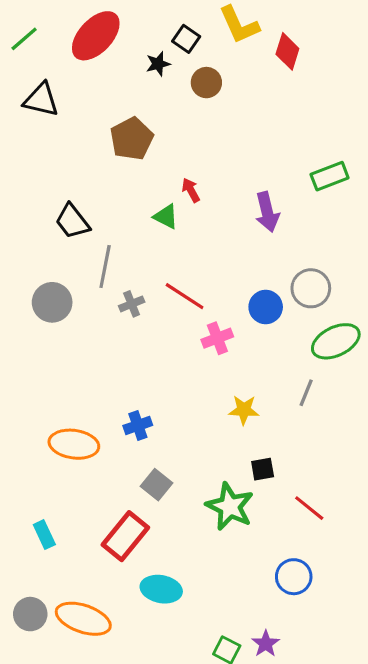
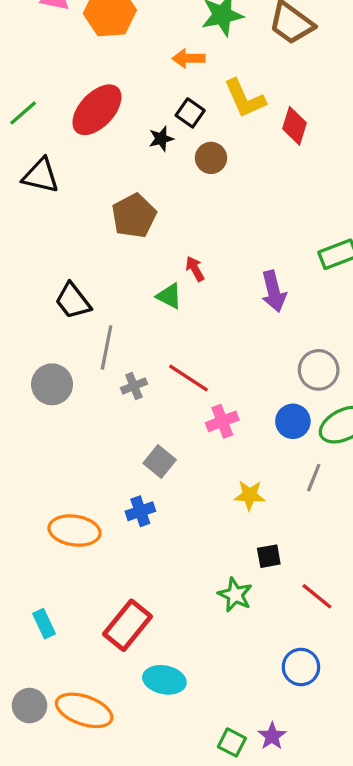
blue circle: (266, 307) -> (293, 421), moved
gray square: (157, 485) -> (160, 461), moved
green star: (230, 507) -> (235, 595), size x0.7

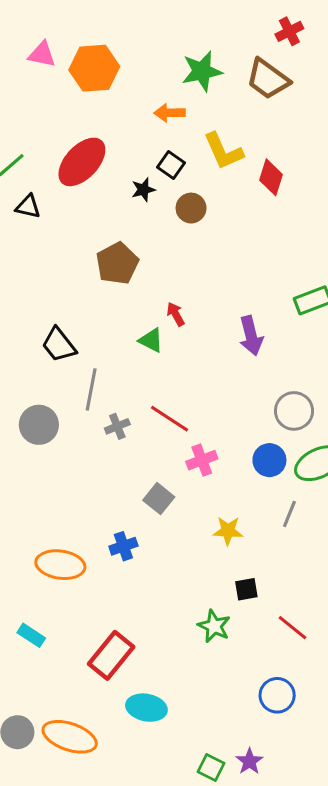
black triangle: (41, 176) -> (28, 207), moved, size x0.7
gray square: (160, 461) -> (159, 499), moved
cyan rectangle: (44, 624) -> (31, 635), moved, turned -32

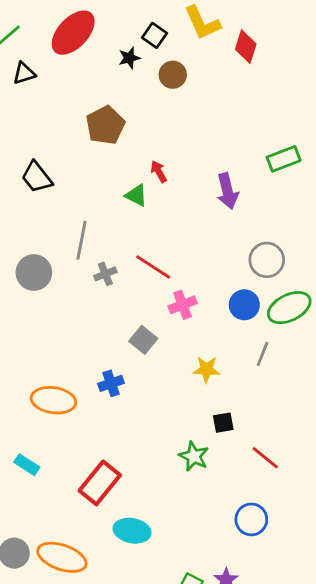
black triangle: (28, 207) -> (24, 73), turned -30
black trapezoid: (59, 345) -> (37, 177), moved

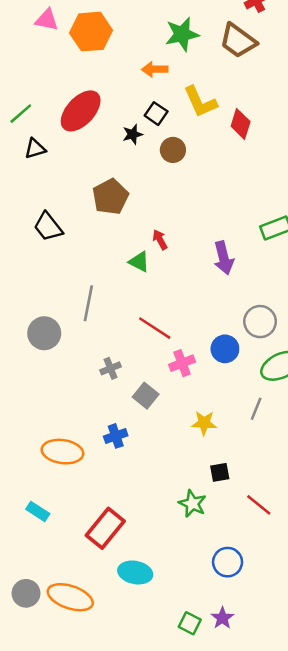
black trapezoid: (37, 177) -> (48, 227), moved
gray cross: (105, 274) -> (111, 368), moved
blue circle: (244, 305) -> (225, 349), moved
blue circle: (251, 519) -> (228, 562), moved

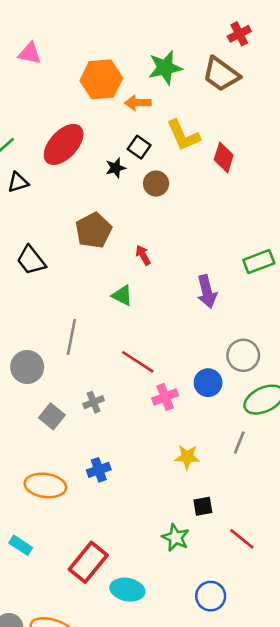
orange hexagon: (91, 32) -> (101, 79), moved
red arrow: (160, 240) -> (143, 255), moved
gray square: (146, 396) -> (52, 416), moved
cyan ellipse: (135, 572) -> (127, 590), moved

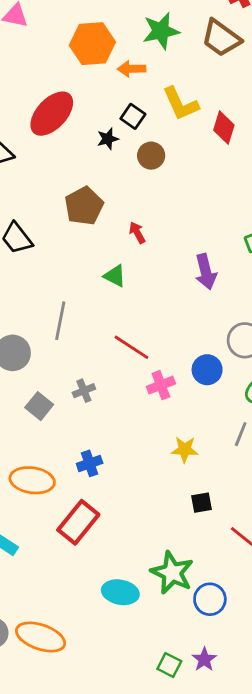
green star: (176, 538) -> (172, 573), moved, size x1.4
red rectangle: (88, 562) -> (78, 522), moved

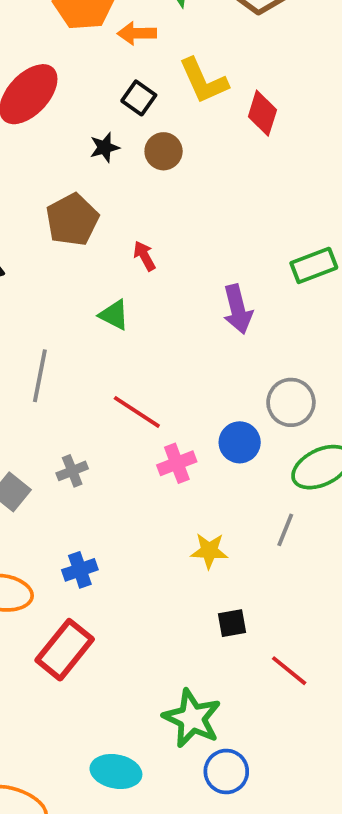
black star: (108, 139) -> (105, 147), moved
cyan ellipse: (120, 592) -> (116, 772), moved
blue circle: (210, 599) -> (226, 772), moved

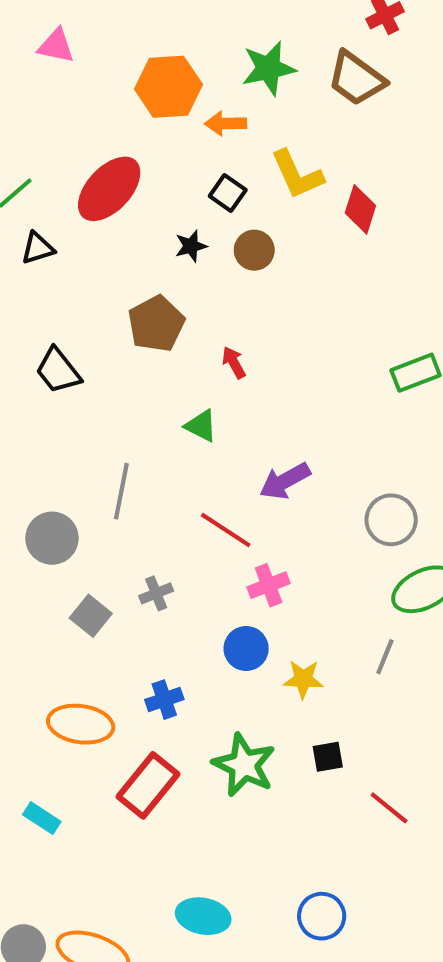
purple arrow: (238, 309) -> (285, 481), moved, turned 75
blue circle: (240, 442) -> (246, 649), moved
green star: (192, 718) -> (244, 765), moved

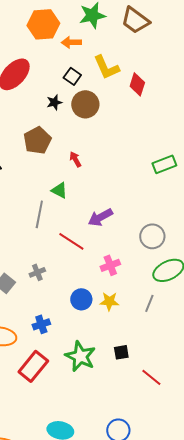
brown circle: (254, 250) -> (85, 104), size x1.4
gray line: (121, 491) -> (39, 214), moved
pink cross: (269, 585) -> (110, 265), moved
yellow star: (303, 679) -> (109, 301), moved

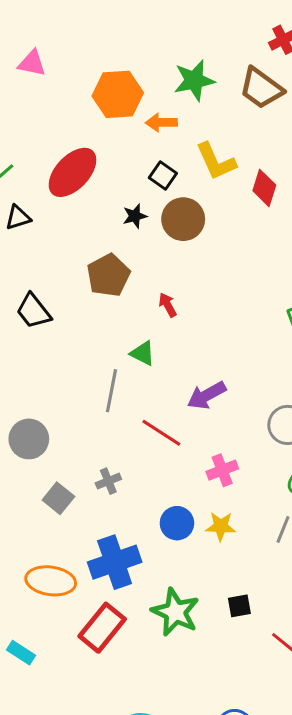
blue cross: (41, 324) -> (115, 562), size x1.8

